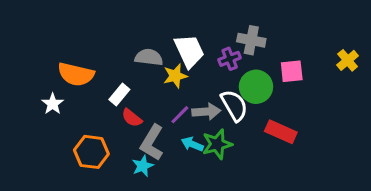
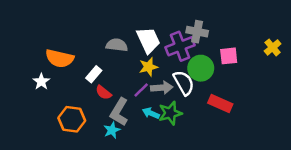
purple cross: (230, 59) -> (180, 46), size x1.6
yellow star: (175, 76) -> (148, 67), moved

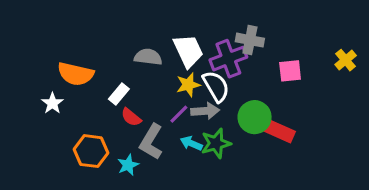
green circle: (201, 68) -> (255, 117), moved
white semicircle: (184, 83) -> (216, 86), moved
cyan star: (112, 130) -> (128, 165), moved

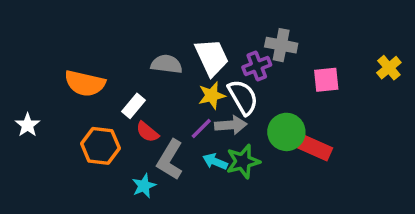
purple cross: (228, 59) -> (257, 66), size x0.7
white star: (52, 103) -> (28, 125), moved
orange hexagon: (91, 151) -> (100, 146), moved

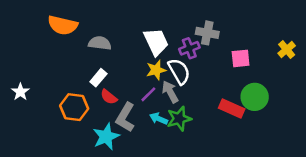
gray semicircle: (166, 64) -> (100, 43), moved
orange semicircle: (85, 83) -> (63, 25), moved
gray arrow: (231, 125) -> (170, 92), turned -115
green circle: (286, 132) -> (255, 97), moved
cyan star: (144, 186) -> (106, 137), size x1.5

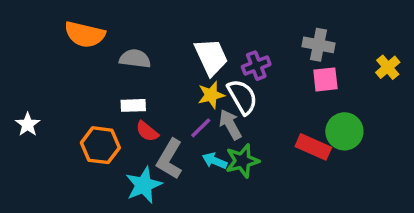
gray cross: (207, 33) -> (318, 45), moved
white rectangle: (98, 78) -> (133, 105), turned 48

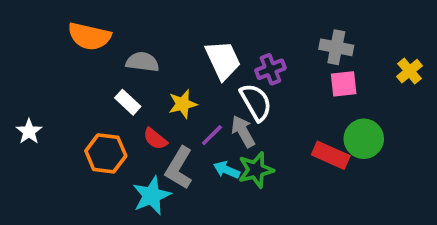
yellow star: (211, 95) -> (183, 104), moved
white rectangle: (133, 105) -> (128, 102), moved, turned 45

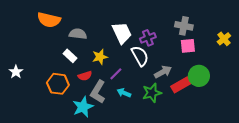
gray arrow: (243, 131) -> (163, 72), moved, turned 90
red semicircle: (155, 139) -> (85, 76), turned -56
red rectangle: (331, 155) -> (181, 85), turned -54
green star: (256, 170) -> (152, 93), moved

